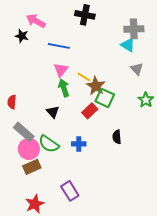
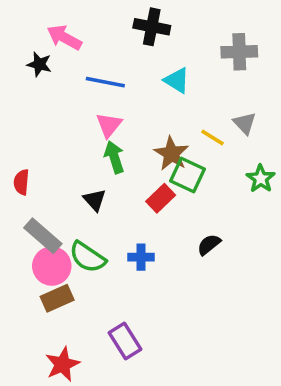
cyan triangle: (128, 45) -> (177, 80), moved
yellow line: (84, 77) -> (212, 137), moved
black semicircle: (117, 137) -> (209, 245), turned 56

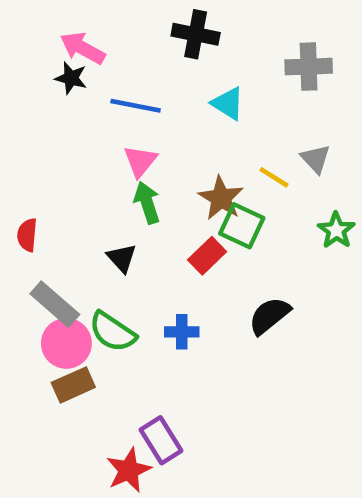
black star: (39, 64) -> (71, 78), moved
black semicircle: (209, 245) -> (269, 316), size x1.4
red star: (62, 364) -> (129, 470), moved

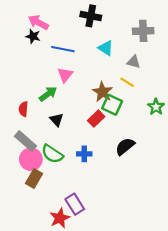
gray triangle: (316, 159) -> (134, 62), moved, turned -32
green arrow: (147, 203) -> (48, 94), moved, turned 72
red semicircle: (27, 235) -> (23, 109), moved
brown rectangle: (73, 385) -> (34, 178), turned -36

